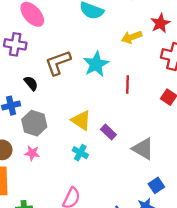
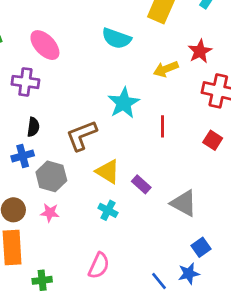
brown L-shape: (58, 63) -> (81, 135), moved
black semicircle: (31, 83) -> (33, 127), moved, turned 49

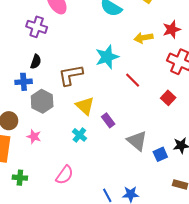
red line: (162, 126) -> (133, 80), turned -56
pink star: (50, 213) -> (34, 137), moved
blue square: (201, 247) -> (160, 154), moved

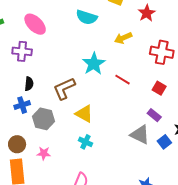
red star: (172, 29) -> (147, 13), moved
purple rectangle: (108, 120) -> (154, 115), moved

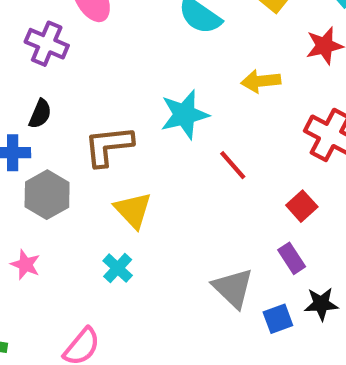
purple rectangle: (154, 115) -> (292, 258), moved

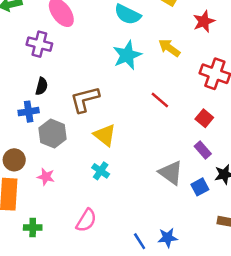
yellow arrow: (261, 81) -> (169, 48), turned 50
cyan star: (184, 115) -> (127, 55), moved

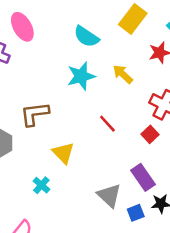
red square: (204, 118) -> (150, 134), moved
yellow triangle: (105, 135) -> (63, 153), moved
purple rectangle: (203, 150) -> (143, 177), size x1.5

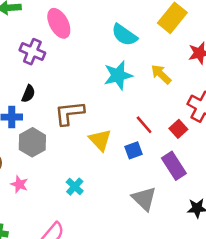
red square: (150, 134) -> (178, 129), moved
yellow triangle: (63, 153) -> (100, 140), moved
purple rectangle: (143, 177) -> (174, 166), moved
blue square: (136, 213) -> (134, 150), moved

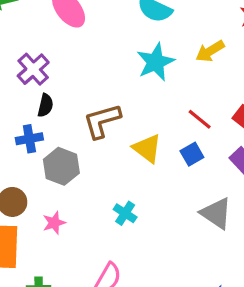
purple cross: (32, 52) -> (33, 69), moved, turned 35
yellow arrow: (161, 74) -> (210, 51), turned -65
pink star: (19, 184) -> (54, 223), turned -30

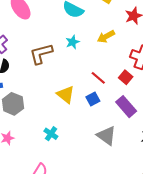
cyan star: (156, 62) -> (73, 42), size x0.6
brown L-shape: (102, 121) -> (41, 54), moved

